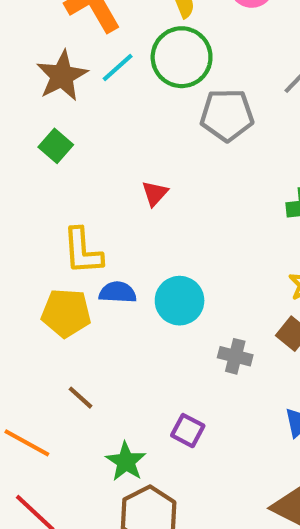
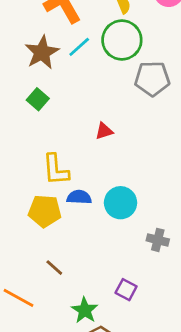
red triangle: (155, 193) -> (104, 131), turned 30

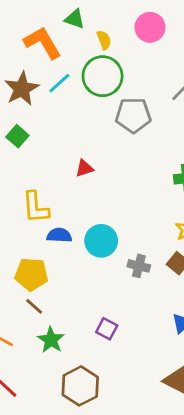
yellow pentagon: (45, 211) -> (31, 274), moved
gray cross: (158, 240) -> (139, 266), moved
green star: (85, 310) -> (51, 340), moved

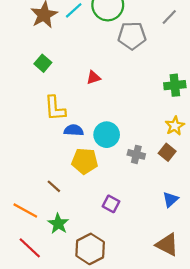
green square: (17, 136) -> (43, 63), moved
yellow pentagon: (31, 274) -> (85, 161), moved
green star: (51, 340) -> (58, 224), moved

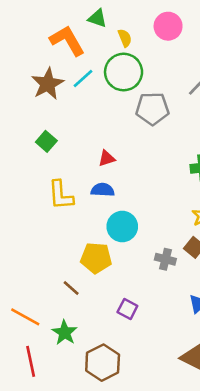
blue semicircle: (74, 130) -> (103, 190), moved
gray cross: (136, 154) -> (165, 259), moved
brown line: (54, 186) -> (71, 288), moved
red line: (30, 248) -> (31, 361), turned 35

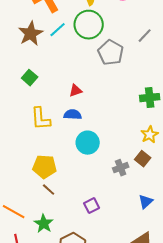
gray pentagon: (152, 109) -> (111, 53), turned 30
yellow pentagon: (96, 258) -> (45, 167), moved
gray cross: (165, 259) -> (121, 168), turned -35
purple square: (127, 309) -> (92, 206), turned 35

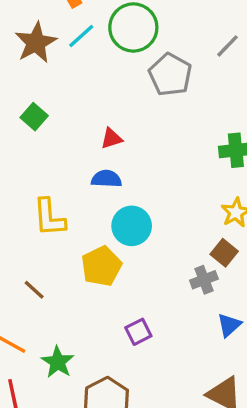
yellow L-shape: (41, 119) -> (49, 217), moved
yellow pentagon: (45, 167) -> (101, 266), moved, turned -30
gray cross: (121, 168) -> (204, 280), moved
brown line: (49, 190) -> (34, 290), moved

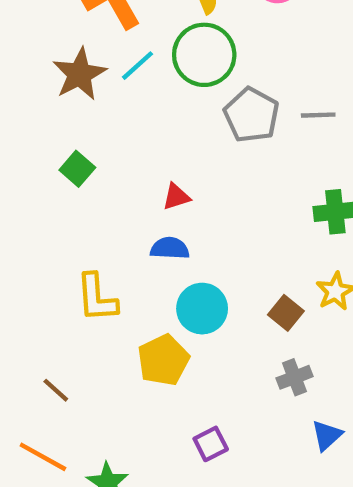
gray line: (227, 46) -> (318, 115), moved, turned 44
brown square: (224, 253) -> (286, 313), moved
brown line: (34, 290) -> (56, 390), moved

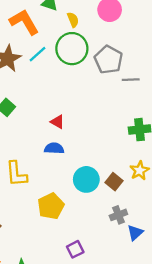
gray pentagon: (251, 115) -> (108, 60), moved
red triangle: (176, 197) -> (57, 122), turned 48
cyan circle: (202, 309) -> (86, 179), moved
blue triangle: (327, 435) -> (135, 233), moved

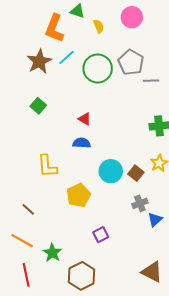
orange L-shape: (24, 22) -> (54, 28), turned -128
green circle: (72, 49) -> (98, 69), moved

